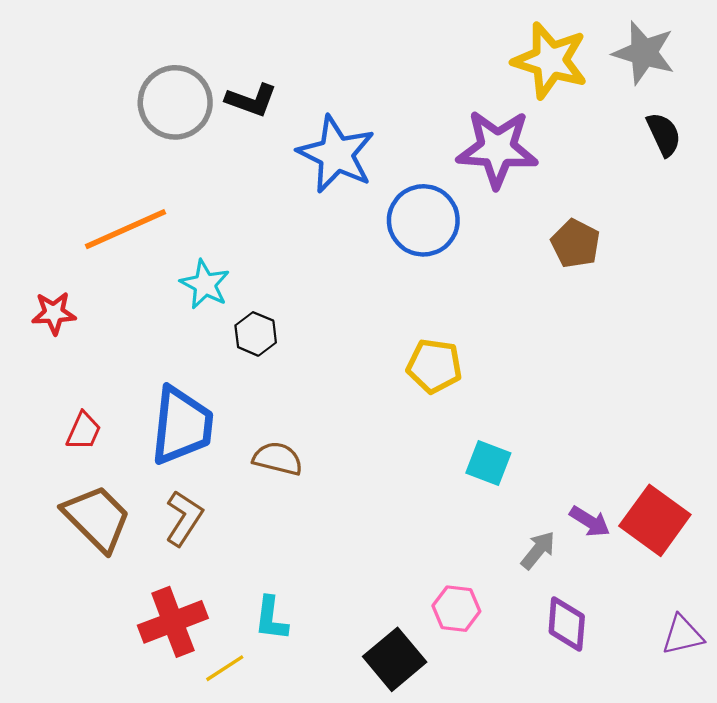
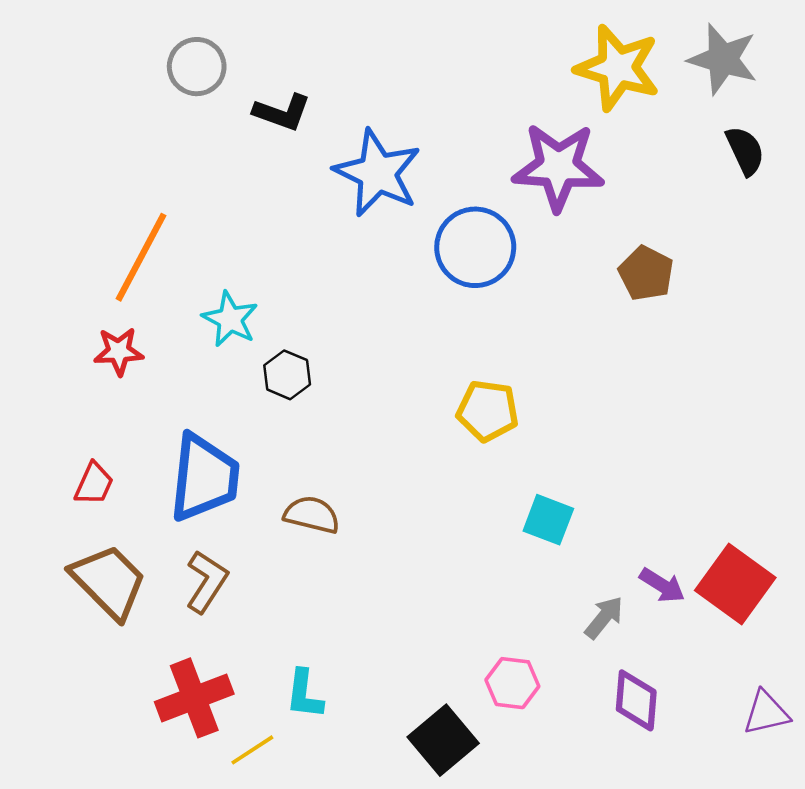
gray circle: (175, 102) -> (197, 67), moved, size x0.7
orange line: (126, 229) -> (141, 257), turned -38
red star: (54, 313) -> (119, 351), moved

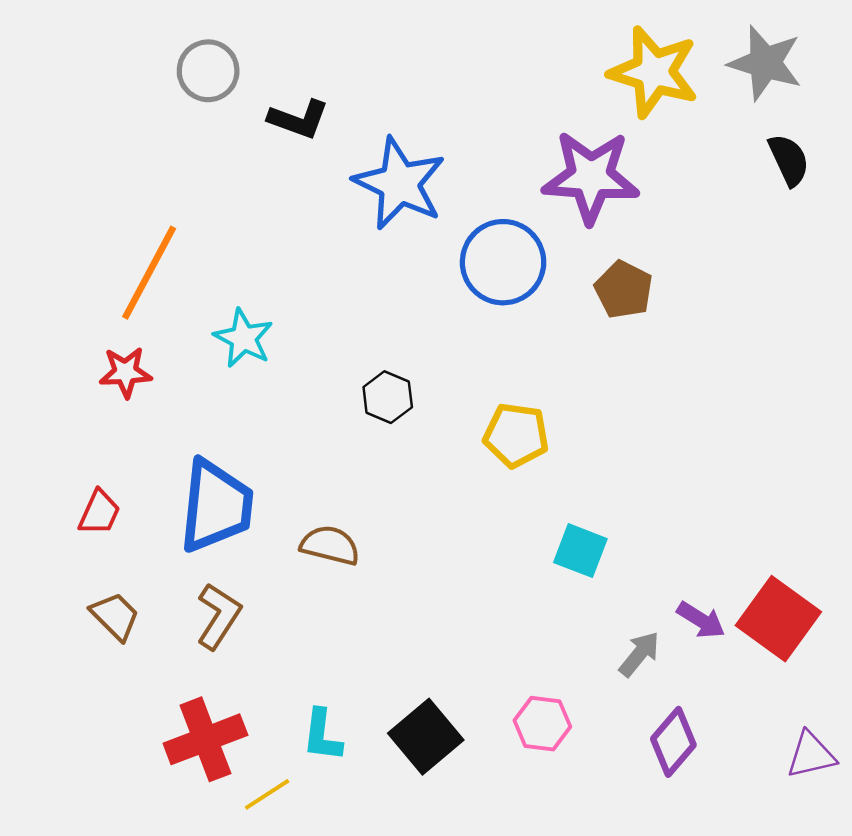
brown pentagon: (646, 273) -> (624, 290), moved
black hexagon: (287, 375) -> (388, 397), moved
brown trapezoid: (109, 582) -> (115, 616), size x0.6
purple diamond: (636, 700) -> (673, 742), turned 36
black square: (443, 740) -> (426, 737), moved

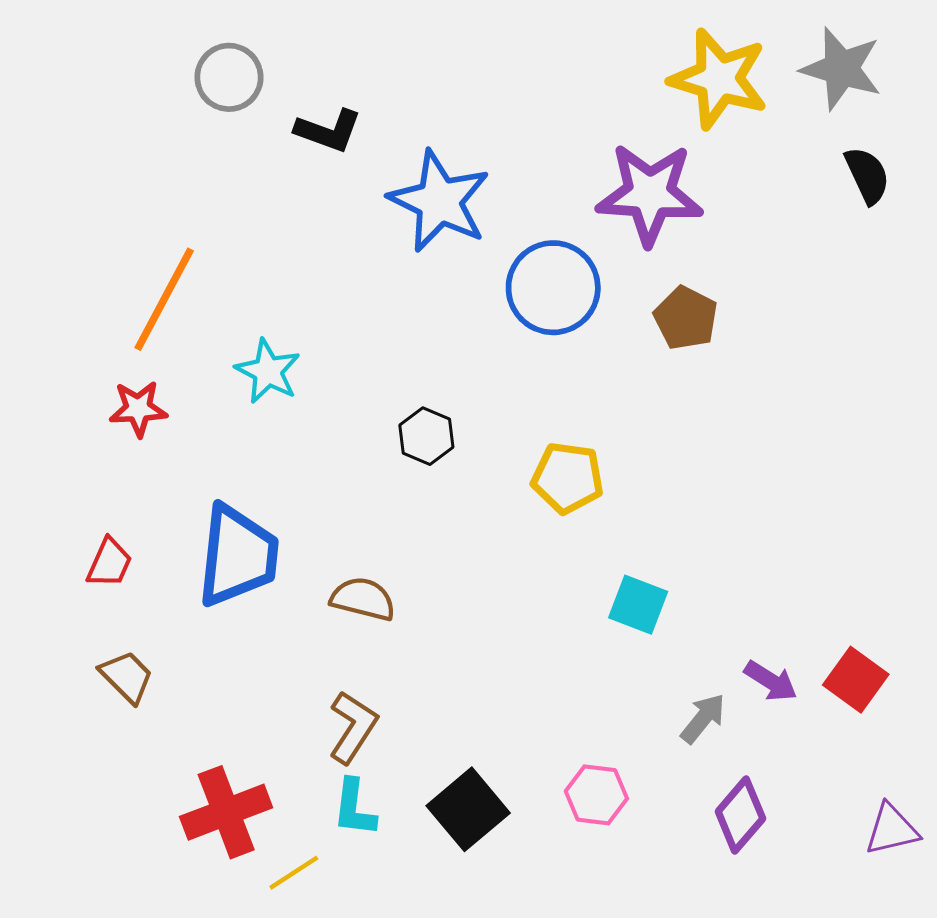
brown L-shape: (219, 616) -> (353, 727), moved
red square: (778, 619) -> (856, 680), size x0.7

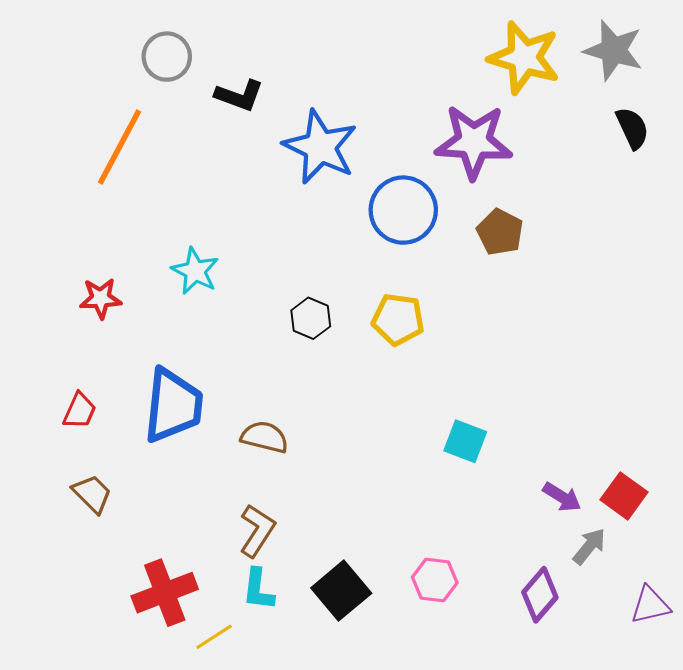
orange line: (164, 299) -> (119, 147), moved
yellow pentagon: (568, 478) -> (398, 319), moved
gray arrow: (703, 719) -> (589, 546), moved

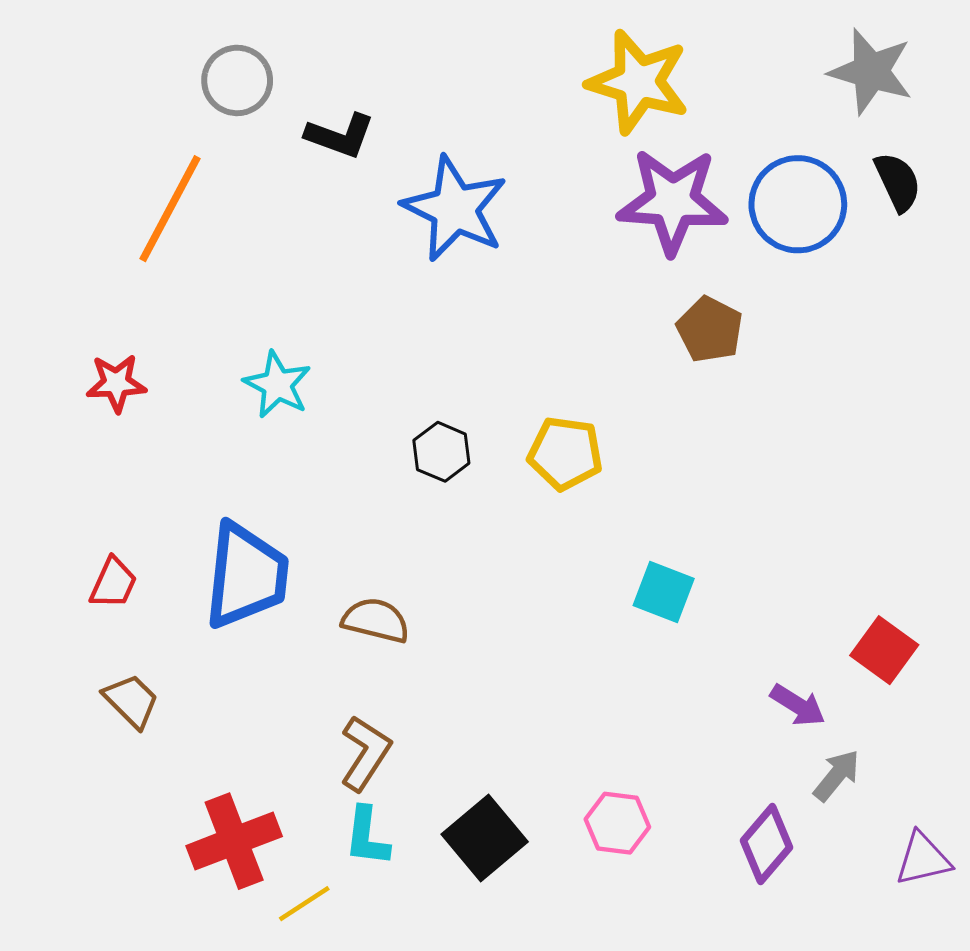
yellow star: (524, 58) -> (638, 82), moved
blue circle: (403, 210) -> (798, 204), moved
red star: (101, 298) -> (116, 383), moved
cyan square: (465, 441) -> (664, 592), moved
red square: (624, 496) -> (884, 650), moved

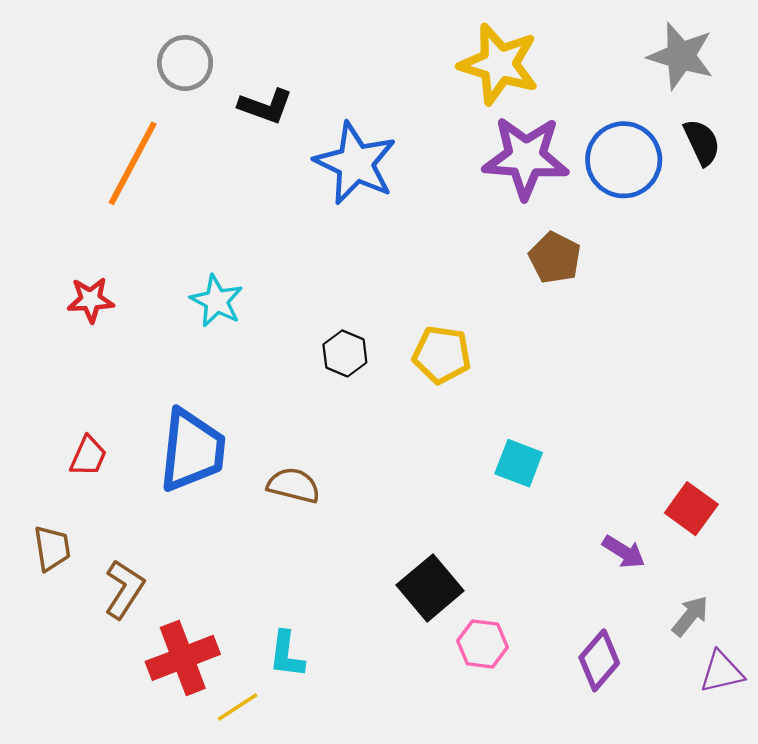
brown trapezoid: (131, 701) -> (52, 548), moved, turned 36
brown L-shape: (365, 753) -> (124, 589), moved
gray arrow: (837, 775) -> (690, 616), moved
black square: (485, 838) -> (430, 588), moved

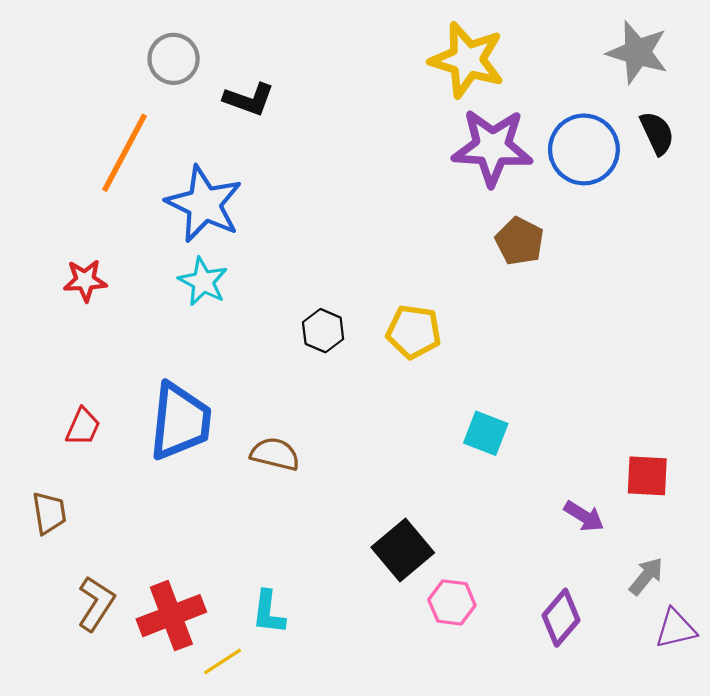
blue star: (355, 163) -> (204, 204), moved
red square: (691, 509) -> (647, 476), turned -33
brown L-shape: (124, 589) -> (96, 604), moved

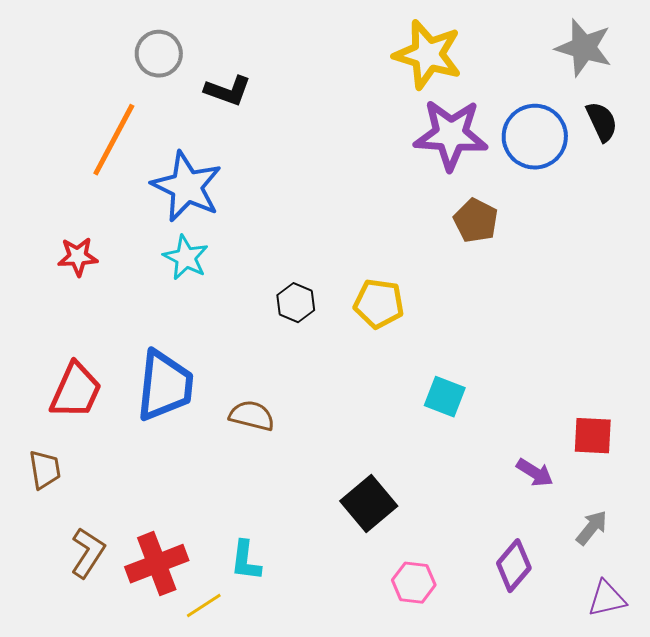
red trapezoid: (83, 427) -> (76, 391), size x1.6
pink hexagon: (452, 602) -> (414, 583), moved
purple triangle: (676, 629) -> (607, 599), moved

